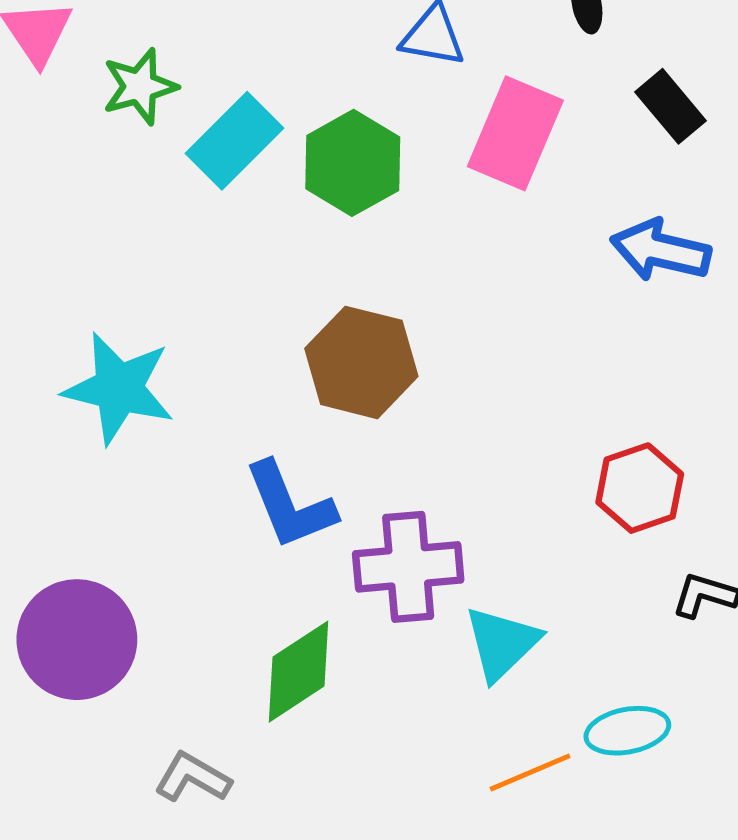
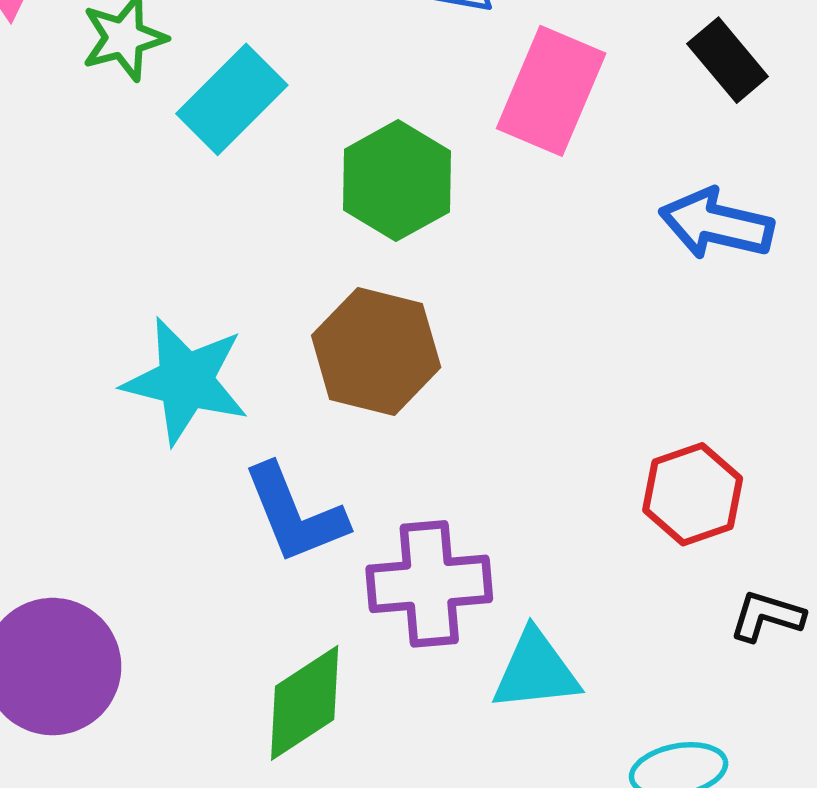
green hexagon: (353, 163) -> (397, 181), moved
cyan star: (119, 388) -> (186, 381), moved
cyan triangle: (502, 643) -> (536, 671), turned 38

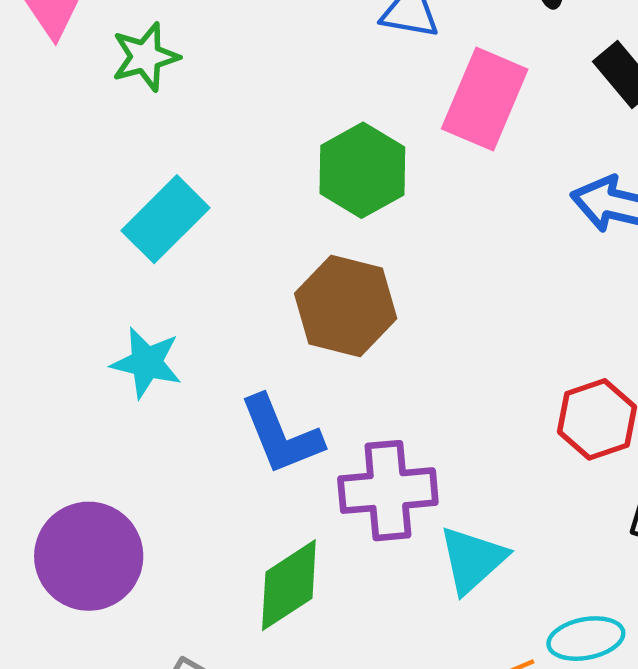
cyan rectangle: (232, 99) -> (165, 219), moved
cyan star: (186, 381) -> (147, 363), moved, size x0.7
cyan triangle: (536, 671) -> (472, 560), turned -36

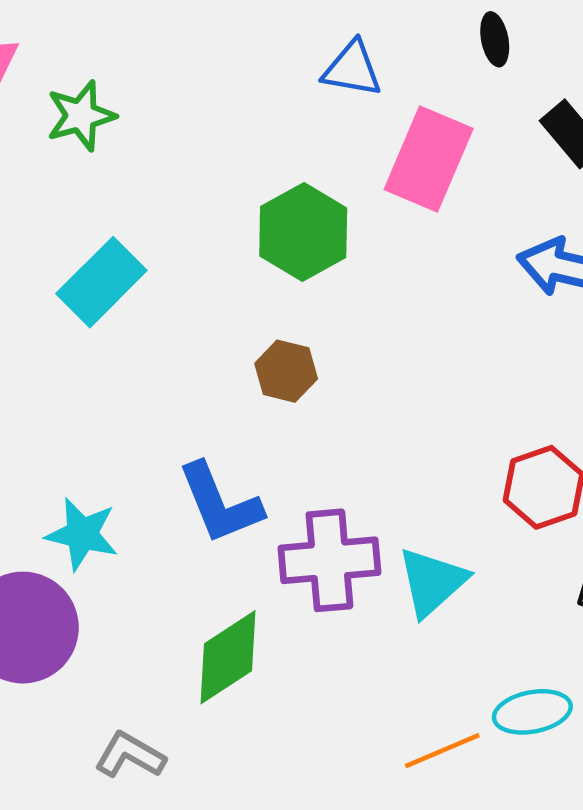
brown hexagon: (346, 306) -> (286, 371), size x0.6
cyan star: (147, 363) -> (82, 534), moved
cyan triangle: (472, 560) -> (432, 582), moved

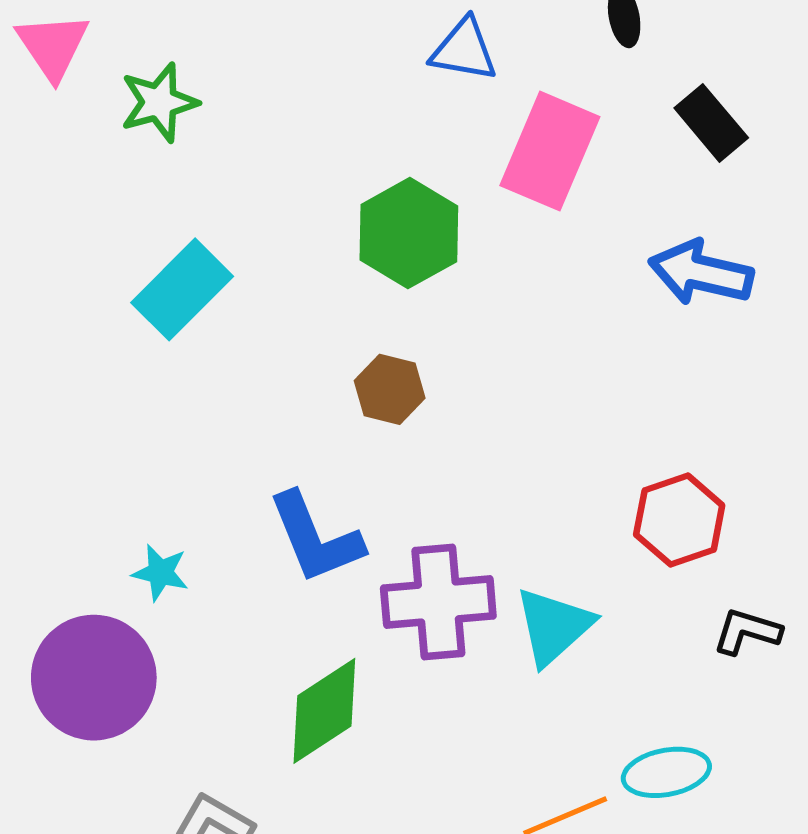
cyan star: (82, 534) -> (160, 573), size x0.7

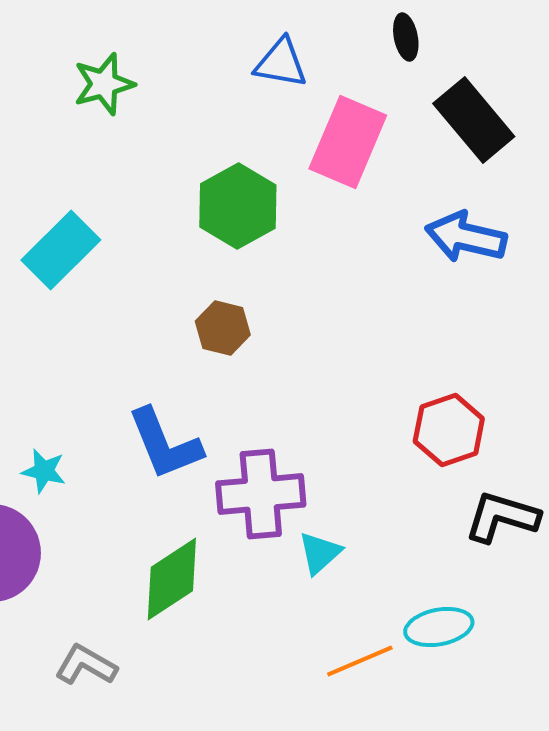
green star: (159, 102) -> (104, 84), moved
black rectangle: (711, 123) -> (474, 120), size x1.4
cyan triangle: (554, 626) -> (320, 553), moved, size x0.7
black L-shape: (747, 631) -> (502, 517), size x1.4

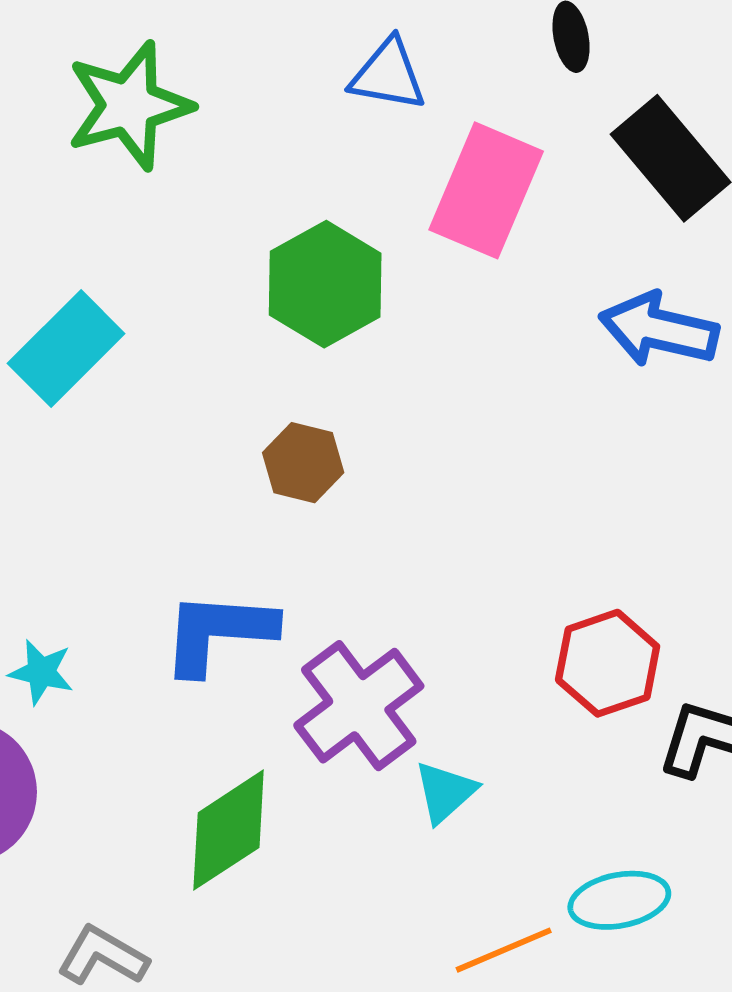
green star: (104, 84) -> (129, 106), size x1.4
red hexagon: (449, 430) -> (608, 663), moved
blue L-shape: (165, 444) -> (218, 632), turned 116
purple cross: (261, 494) -> (359, 706), turned -32

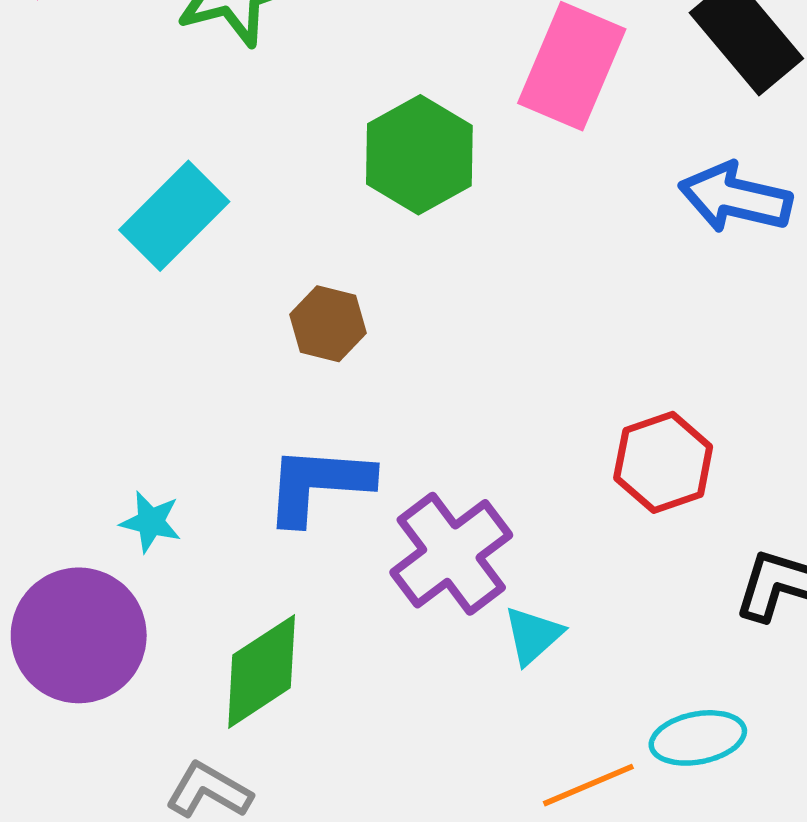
brown hexagon: (303, 463) -> (328, 324), moved
red hexagon: (608, 663) -> (663, 462), moved
green diamond: (229, 830) -> (262, 671), moved

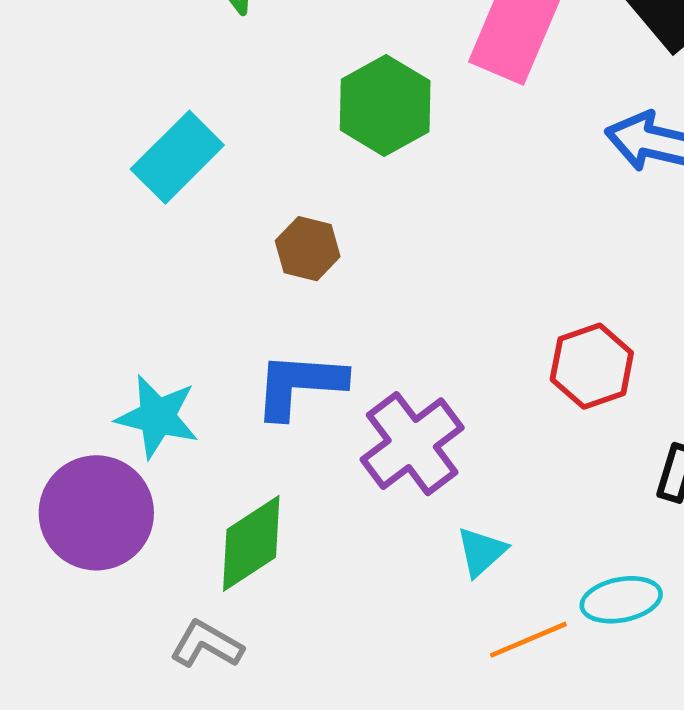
cyan star: (151, 522) -> (157, 417), size x1.6
cyan triangle: (533, 635) -> (481, 552), moved

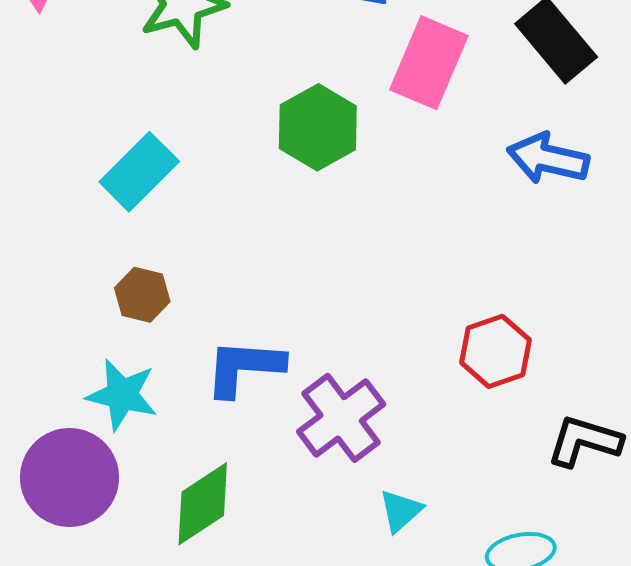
brown hexagon: (308, 249) -> (142, 295), moved

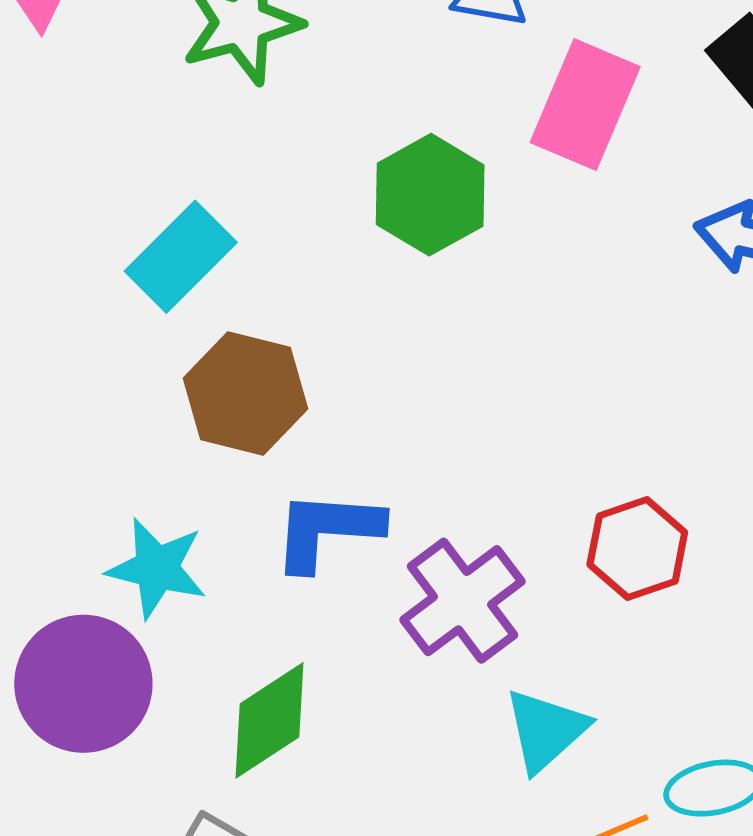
brown hexagon: (142, 295) -> (246, 393), moved, size x1.6
red hexagon: (495, 351) -> (637, 548), moved
cyan triangle: (401, 511) -> (546, 730), size x1.4

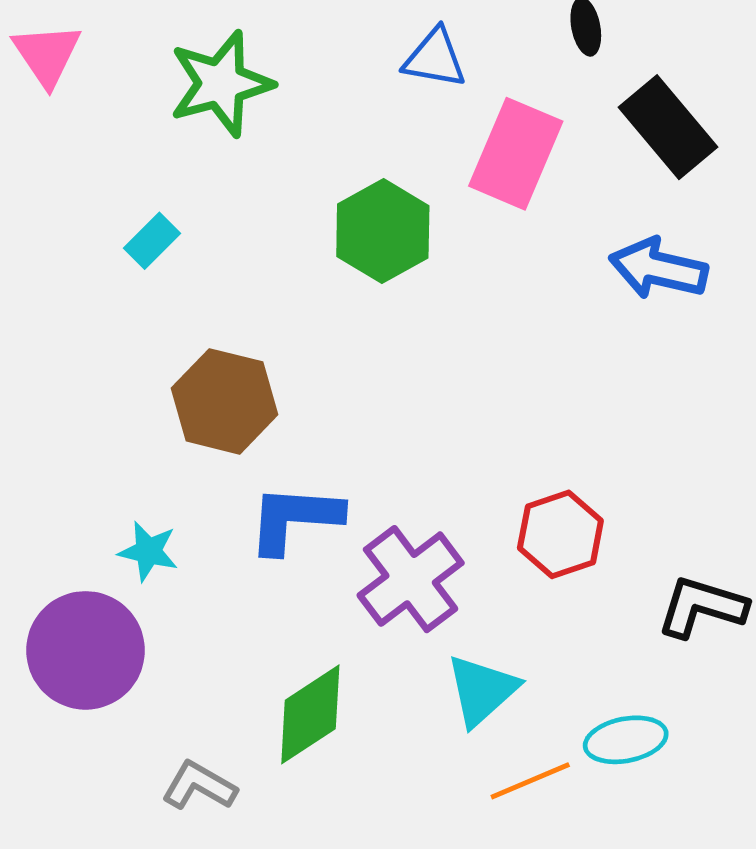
cyan rectangle: (181, 257) -> (152, 241), moved, size x0.6
cyan star: (157, 568) -> (148, 551), size x0.7
green diamond: (269, 720) -> (310, 714), moved

